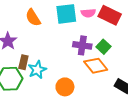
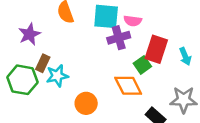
red rectangle: (110, 15) -> (156, 49), moved, turned 70
purple cross: (82, 45) -> (119, 38), moved, turned -36

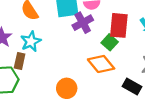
cyan star: (57, 76) -> (31, 41), moved

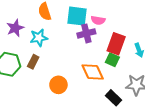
green square: (110, 42) -> (112, 60), moved, turned -32
brown rectangle: (20, 61) -> (33, 62), moved

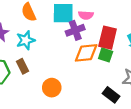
brown rectangle: (33, 62) -> (22, 66), turned -48
orange diamond: (93, 72) -> (86, 53), moved, turned -65

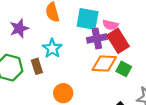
red rectangle: (108, 38) -> (118, 41), moved, turned -55
cyan star: (26, 40) -> (52, 48), moved, turned -30

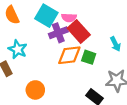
cyan square: (88, 19) -> (46, 16), turned 30

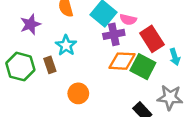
red rectangle: (79, 31) -> (152, 39), moved
green square: (89, 57) -> (143, 67), size x1.5

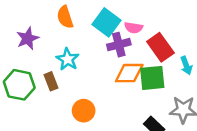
green square: (143, 67) -> (152, 78), turned -30

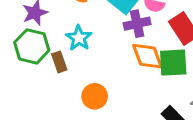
orange diamond: (129, 73) -> (147, 56), turned 68
green hexagon: (19, 85) -> (32, 46), moved

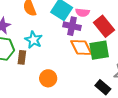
purple cross: (137, 24) -> (72, 26), turned 30
brown rectangle: (59, 62) -> (22, 57), turned 32

